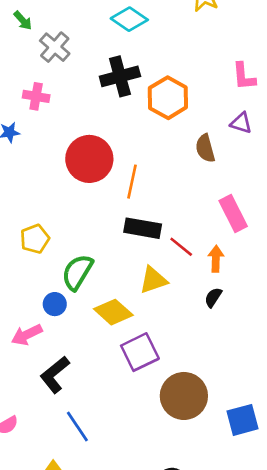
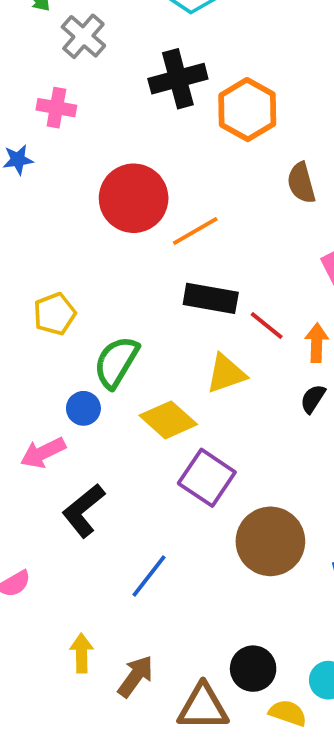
orange line: (132, 182) -> (195, 231), turned 48
purple square: (140, 352) -> (207, 478), turned -30
blue line: (77, 427) -> (149, 576), moved, turned 72

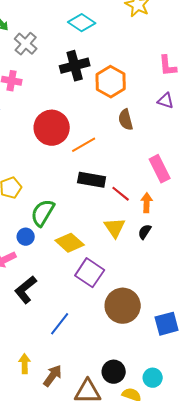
brown semicircle: (301, 183) -> (126, 120), moved
yellow triangle: (226, 374) -> (115, 228), moved, turned -45

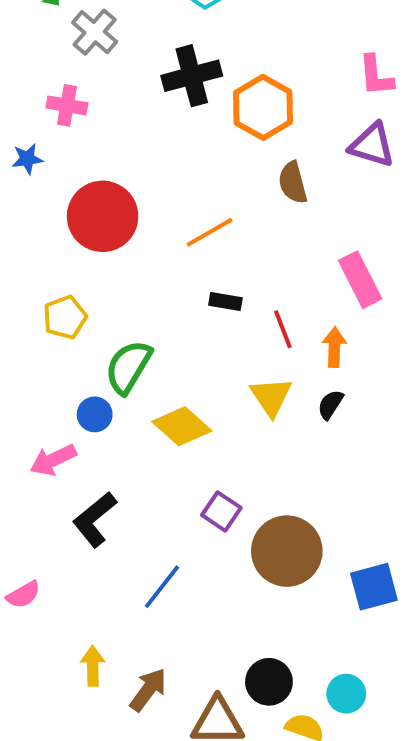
purple triangle: (166, 101) -> (372, 145), size x1.4
red circle: (52, 128) -> (103, 216), moved
black rectangle: (92, 180) -> (225, 301), size x0.6
red line: (121, 194) -> (283, 329), turned 30
purple square: (90, 273) -> (221, 511), moved, size x0.7

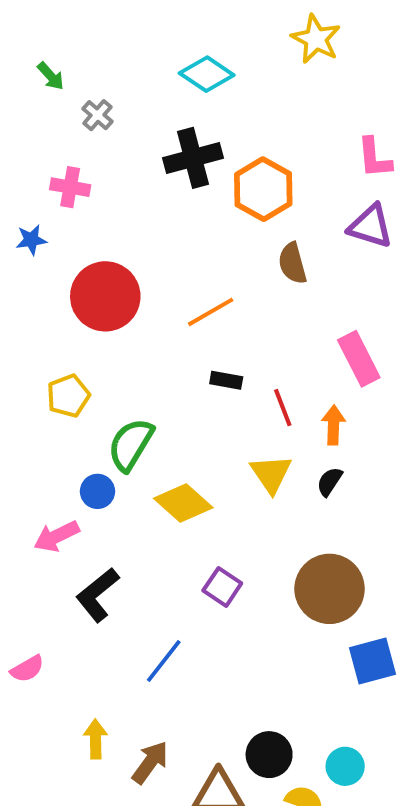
gray cross: (95, 32) -> (97, 115), size x0.7
brown circle: (287, 551) -> (330, 589), moved

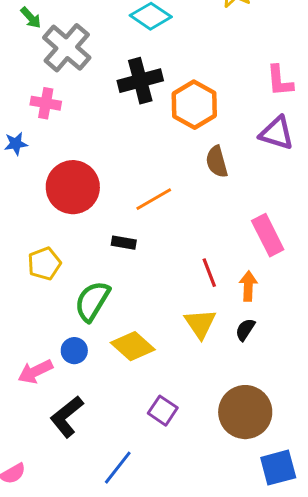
gray cross: (97, 115) -> (67, 48), size x2.0
black rectangle: (226, 380) -> (124, 243), moved
blue circle: (97, 491) -> (74, 351), moved

